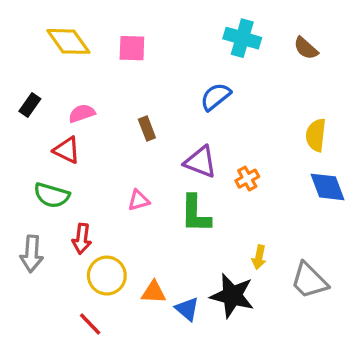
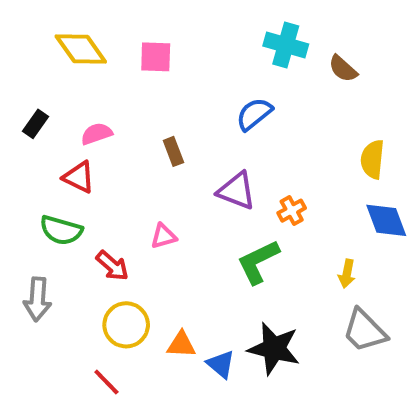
brown semicircle: (306, 48) -> (343, 69), moved
green L-shape: (195, 214) -> (258, 262), moved, turned 63
red arrow: (82, 239) -> (112, 266), moved, turned -56
yellow arrow: (259, 257) -> (347, 274), moved

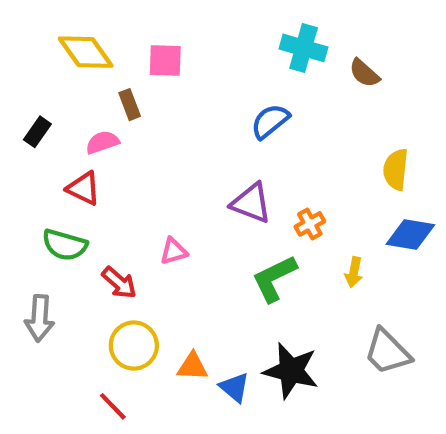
brown rectangle: (173, 151) -> (130, 105), moved
blue diamond: (386, 220) -> (410, 234), turned -60
yellow arrow: (347, 274) -> (354, 272), moved

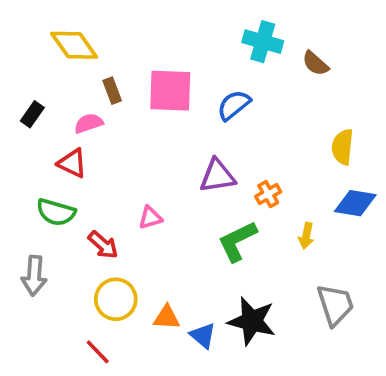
pink square: (165, 61) -> (170, 91), moved, size x1.5
purple triangle: (251, 203) -> (217, 176), turned -30
gray trapezoid: (387, 352) -> (335, 305), turned -153

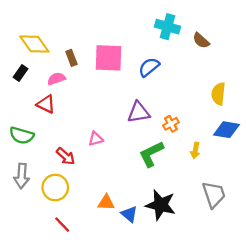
yellow diamond: (74, 45) -> (34, 44), moved
green semicircle: (56, 212) -> (22, 135), moved
yellow circle: (116, 299) -> (55, 188), moved

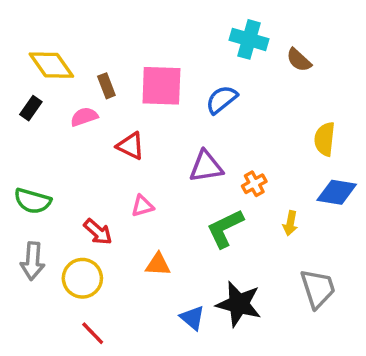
red triangle: (46, 104) -> (130, 146), moved
orange triangle: (106, 203) -> (158, 264), moved

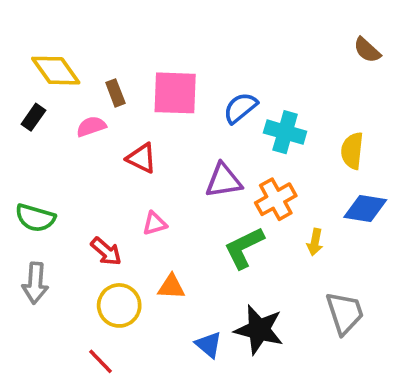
cyan cross: (249, 39) -> (285, 132), moved
brown semicircle: (299, 60) -> (367, 50), moved
orange cross: (254, 184) -> (276, 199), size x1.5
yellow circle: (82, 278) -> (119, 305), moved

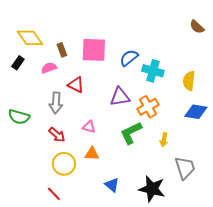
pink triangle: (155, 223) -> (89, 127), moved, turned 32
yellow arrow: (315, 242) -> (164, 140), moved
gray arrow: (35, 283) -> (56, 103), moved
black star: (259, 330) -> (152, 189), moved

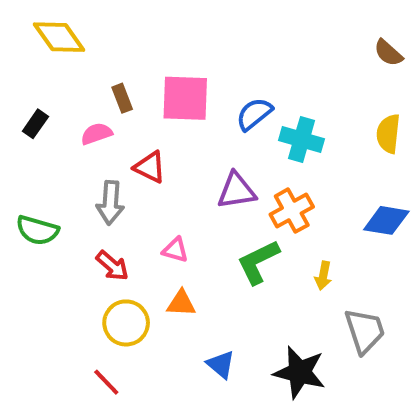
yellow diamond: (30, 38) -> (59, 37), moved
yellow semicircle: (189, 81) -> (388, 134), moved

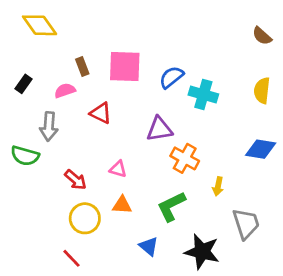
gray arrow: (110, 203) -> (49, 126), moved
orange cross: (292, 211) -> (185, 158), moved, turned -32
green L-shape: (258, 262) -> (171, 206), moved

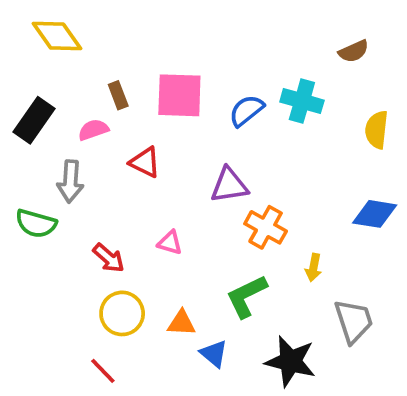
brown semicircle: (262, 36) -> (354, 51), moved, turned -66
black rectangle: (24, 84) -> (34, 120), size x1.6
cyan cross: (203, 94) -> (302, 101), moved
orange triangle: (122, 205) -> (181, 323), moved

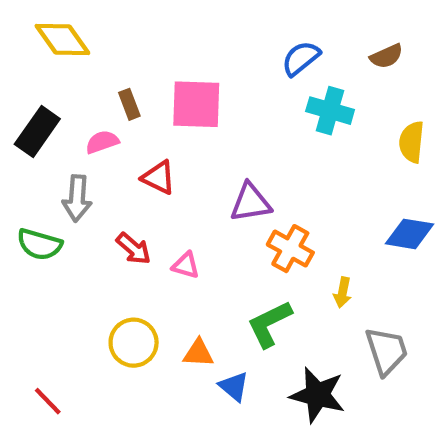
blue semicircle: (246, 111) -> (301, 58), moved
red arrow: (109, 258) -> (134, 249), moved
red line: (103, 371) -> (48, 401), moved

